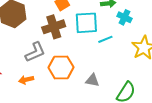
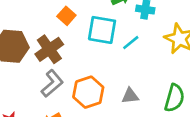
cyan square: (86, 23) -> (102, 30), turned 30
brown cross: (54, 27) -> (49, 49), moved

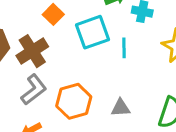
cyan square: (102, 30) -> (93, 32), turned -32
cyan line: (131, 43) -> (124, 48), turned -54

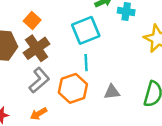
orange square: (53, 14) -> (32, 21), moved
cyan line: (124, 48) -> (86, 63), moved

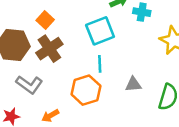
gray L-shape: (39, 80) -> (29, 85), moved, turned 75
gray triangle: (112, 92) -> (133, 84), moved

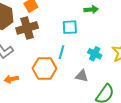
cyan cross: (142, 12) -> (95, 54), moved
cyan square: (100, 31) -> (70, 27), size x0.7

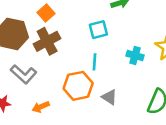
gray triangle: (82, 76) -> (109, 97), moved, turned 32

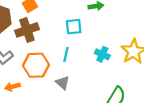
orange hexagon: (78, 86) -> (36, 65), moved
gray triangle: (109, 97) -> (63, 83), moved

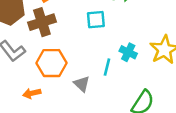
cyan line: (66, 54) -> (107, 67), moved
orange arrow: (12, 87) -> (32, 93), moved

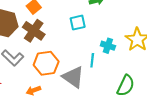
brown cross: (42, 22) -> (34, 31), turned -30
gray triangle: (82, 84) -> (73, 77), size x1.6

